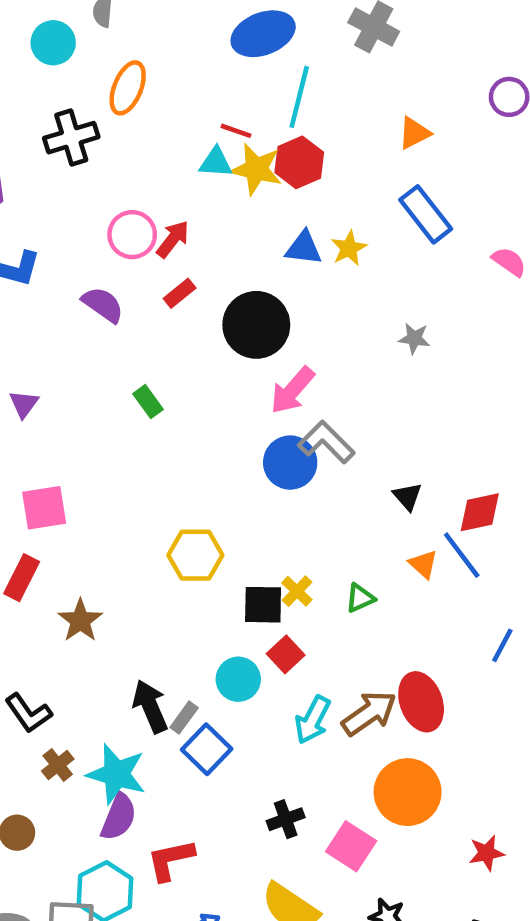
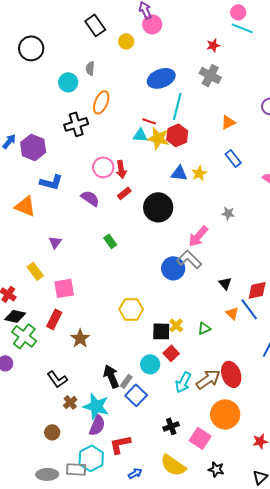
blue rectangle: (426, 214) -> (233, 158), size x0.7
red arrow: (173, 239) -> (121, 169), turned 132
pink arrow: (292, 390) -> (198, 236), moved

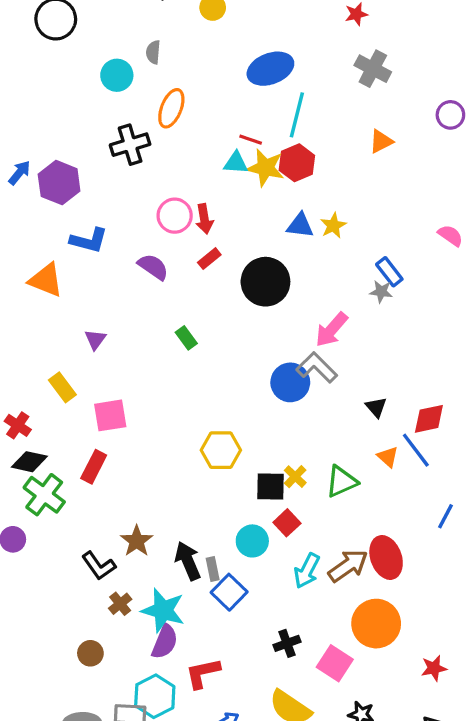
gray cross: (210, 75) -> (373, 69), moved
blue rectangle: (233, 158) -> (389, 272), moved
green triangle: (204, 328) -> (341, 482), size x1.5
brown star: (80, 338) -> (137, 541), moved
gray rectangle: (126, 381) -> (213, 569), turned -48

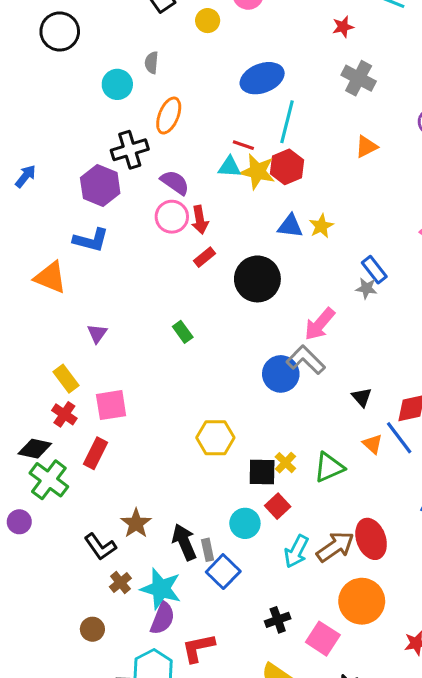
purple hexagon: (59, 183) -> (100, 186), moved
purple semicircle: (153, 267) -> (175, 182), moved
red cross: (18, 425) -> (64, 414), moved

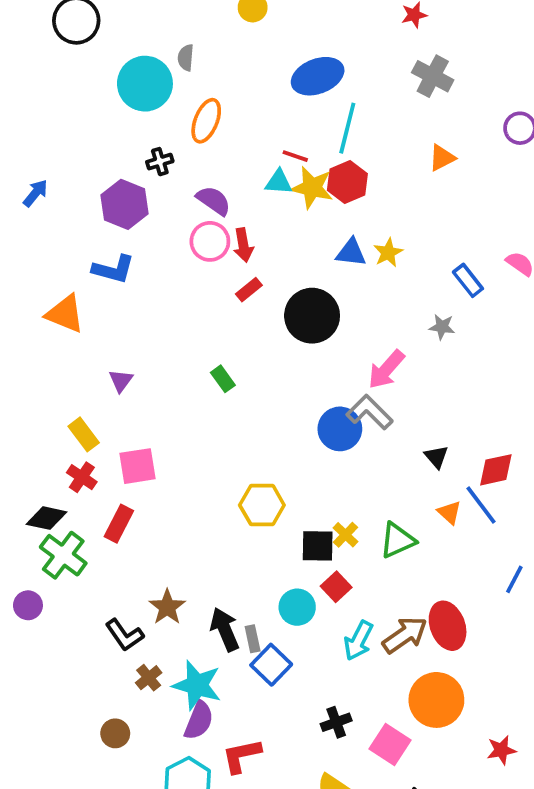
cyan circle: (117, 84) -> (145, 84), size x1.5
black cross: (130, 150) -> (160, 162), size x0.6
blue rectangle: (374, 270) -> (468, 280), moved

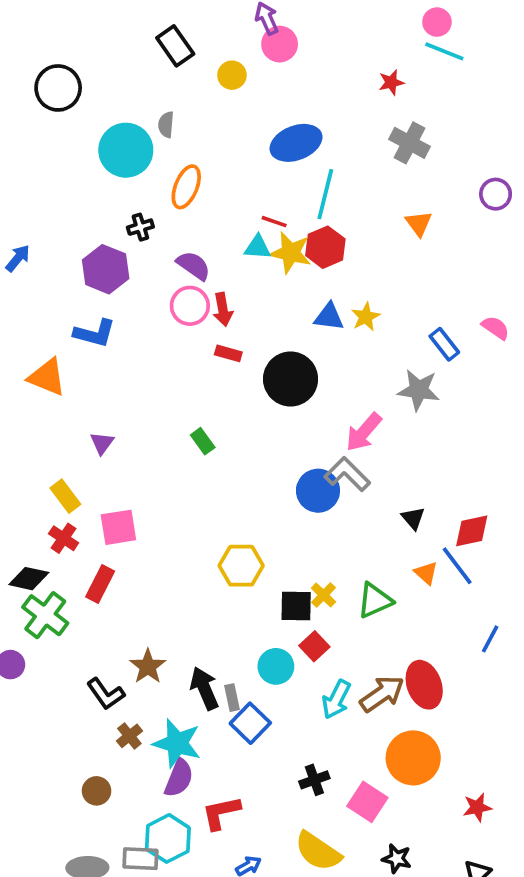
orange triangle: (442, 158) -> (419, 223), turned -40
red rectangle: (249, 290) -> (228, 353), turned 55
gray star: (442, 327) -> (419, 390), size x1.6

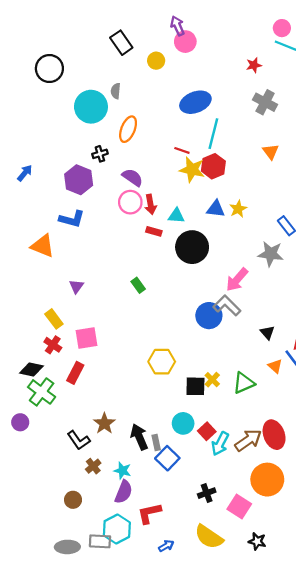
cyan triangle: (258, 247) -> (176, 216), moved
red square: (314, 646) -> (207, 431), moved
cyan star: (177, 743) -> (122, 471), size x0.6

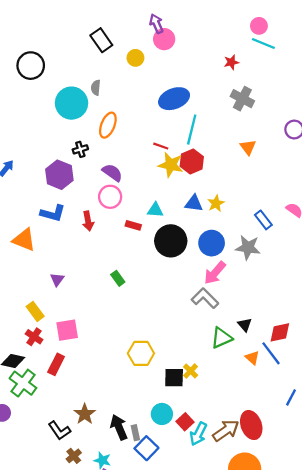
red arrow: (150, 204) -> (88, 221), moved
blue circle: (209, 316) -> (212, 243), moved
green triangle: (244, 383) -> (221, 338), moved

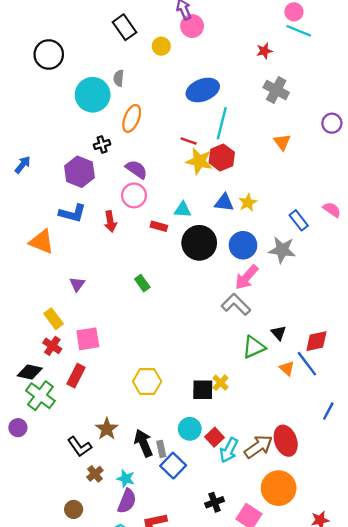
yellow hexagon: (141, 353) -> (147, 381), moved

